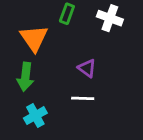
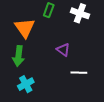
white line: (83, 98) -> (79, 73), moved

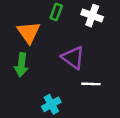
purple triangle: (63, 50) -> (73, 58), size x1.5
cyan cross: (26, 84) -> (51, 104), moved

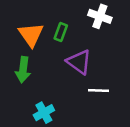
green rectangle: (56, 12) -> (61, 32), moved
cyan cross: (51, 104) -> (44, 113), moved

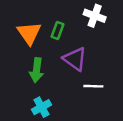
green arrow: (23, 70) -> (37, 70), moved

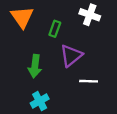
orange triangle: (29, 33) -> (22, 17), moved
purple triangle: (75, 59) -> (71, 56), turned 45

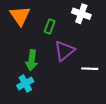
white line: (89, 81) -> (90, 69), moved
cyan cross: (40, 101) -> (25, 83), moved

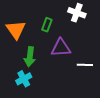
orange triangle: (20, 16) -> (16, 30), moved
purple triangle: (64, 51) -> (61, 48), turned 35

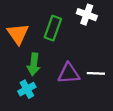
green rectangle: (47, 25) -> (53, 28), size x1.5
purple triangle: (61, 48) -> (69, 73), moved

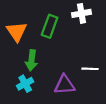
white cross: (87, 15) -> (82, 13), turned -30
purple triangle: (69, 73) -> (64, 85), moved

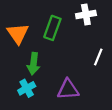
white line: (90, 69) -> (98, 57), moved, turned -70

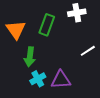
white line: (98, 57) -> (88, 51), turned 35
cyan cross: (27, 88) -> (38, 79), moved

